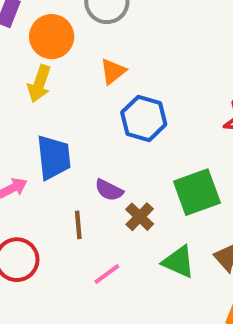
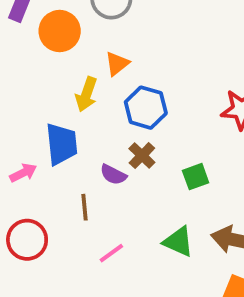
yellow arrow: (39, 84) -> (86, 94), moved
green square: (197, 192) -> (196, 177), size x0.6
brown cross: (140, 217) -> (142, 155), moved

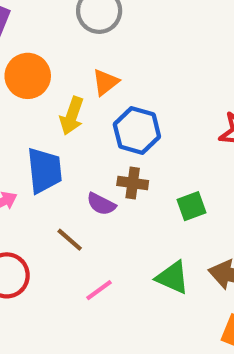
orange circle: (60, 31) -> (28, 76), moved
brown cross: (142, 155) -> (133, 183), turned -36
brown line: (85, 207) -> (70, 240), turned -44

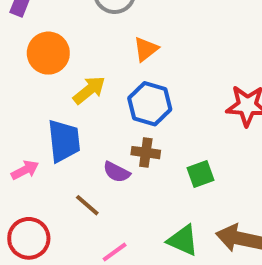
orange triangle: (105, 82) -> (146, 49), moved
yellow arrow: (72, 116) -> (89, 90), turned -148

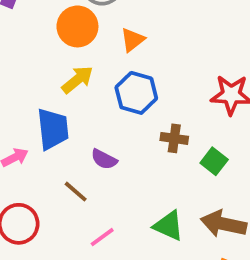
orange circle: (48, 53) -> (77, 26), moved
brown cross: (146, 153) -> (174, 138), moved
green square: (200, 174) -> (214, 161), moved, turned -32

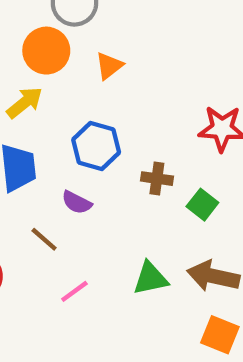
yellow arrow: (77, 80) -> (25, 103), moved
blue hexagon: (136, 93) -> (96, 146), moved
green triangle: (169, 226) -> (150, 278), turned -36

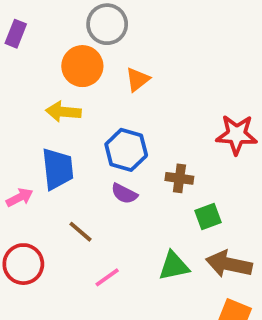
yellow arrow: (25, 103) -> (63, 112), turned -136
purple semicircle: (77, 202) -> (124, 194), moved
green square: (202, 205) -> (208, 216), moved, turned 32

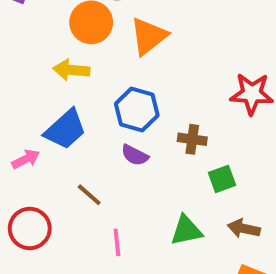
orange triangle: (138, 79) -> (149, 36), size x1.5
blue trapezoid: (58, 169) -> (65, 129), turned 54
brown arrow: (229, 264) -> (244, 228), size x0.7
pink line: (107, 277) -> (117, 242), turned -60

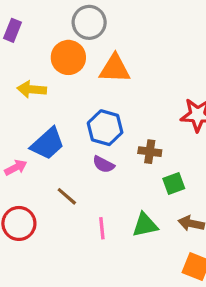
orange triangle: (149, 36) -> (115, 69), turned 40
yellow arrow: (71, 70) -> (32, 89), moved
pink line: (117, 242) -> (102, 228), moved

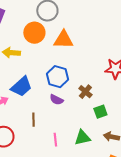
brown cross: (150, 152) -> (85, 92), turned 32
brown line: (67, 196) -> (33, 120), turned 48

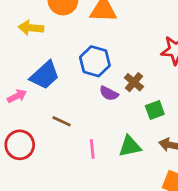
purple semicircle: (56, 100) -> (109, 93), moved
brown line: (33, 120) -> (62, 121), turned -64

